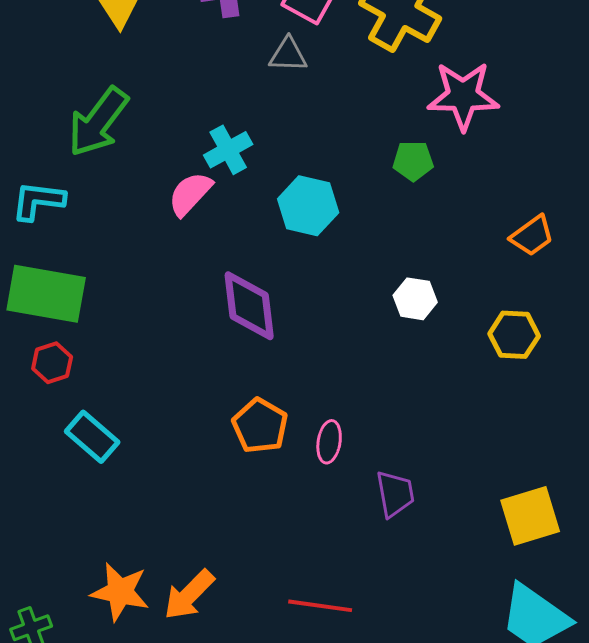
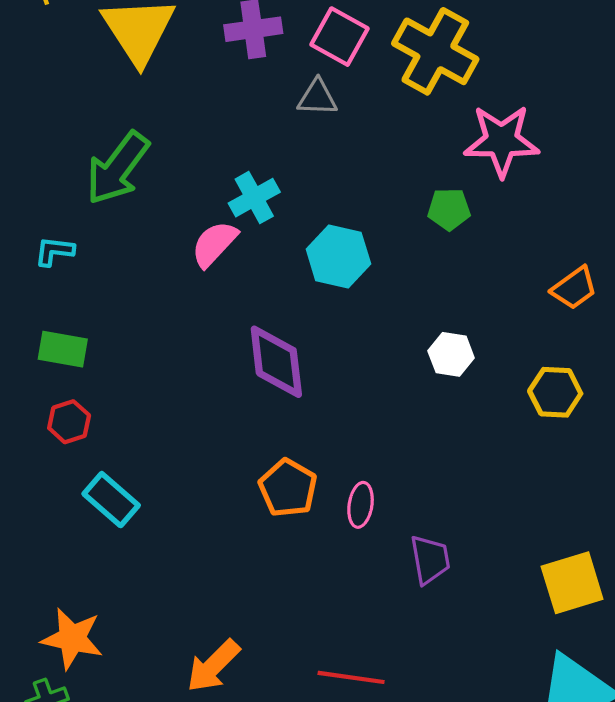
cyan L-shape: (38, 201) -> (54, 251), size x0.7
green rectangle: (46, 294) -> (63, 349), size x0.6
orange star: (120, 592) -> (72, 638), moved

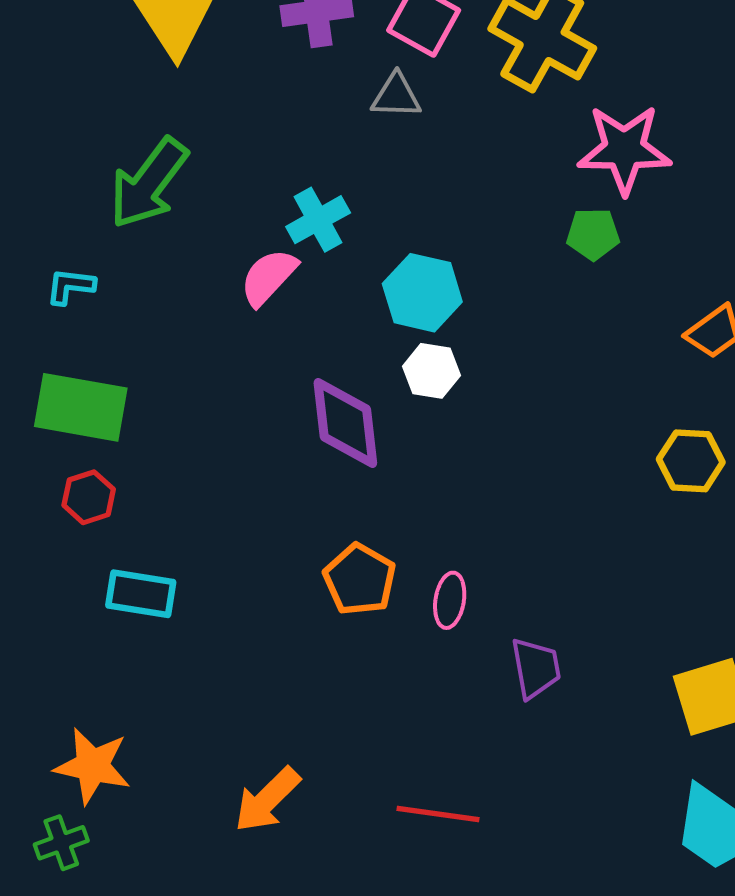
green pentagon: (449, 209) -> (593, 234), moved
green rectangle: (63, 349) -> (81, 407), size x1.5
white hexagon: (451, 354) -> (431, 371), moved
cyan rectangle: (111, 500) -> (141, 594), turned -32

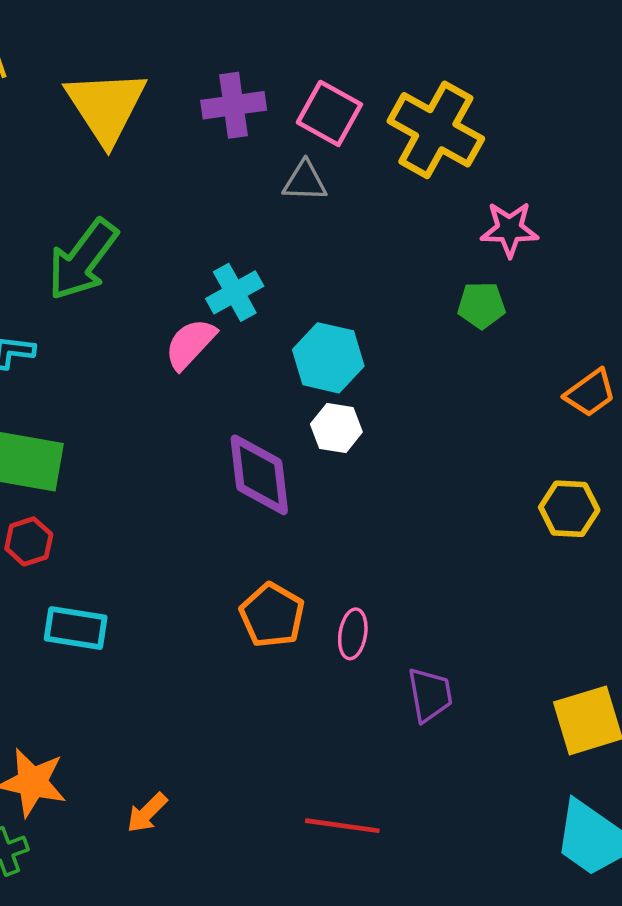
pink star: (624, 149) -> (510, 229), size x0.7
orange arrow: (267, 800) -> (147, 813), moved, size x0.7

